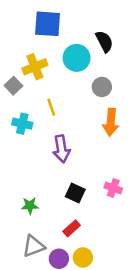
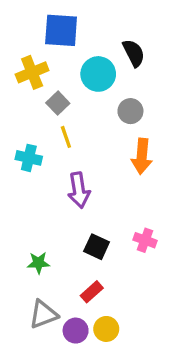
yellow cross: (35, 67) -> (32, 72), moved
gray square: (13, 86) -> (58, 103), moved

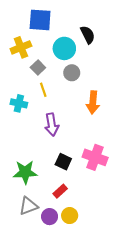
gray circle: (130, 111) -> (72, 73), moved
pink cross: (145, 240) -> (95, 157), size x1.6
green star: (38, 263) -> (25, 172), size x1.6

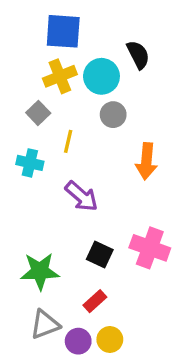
yellow cross: (21, 47) -> (60, 76), moved
gray square: (38, 67) -> (38, 113), moved
yellow line: (43, 90) -> (68, 141), turned 32
purple arrow: (52, 125) -> (82, 196), turned -40

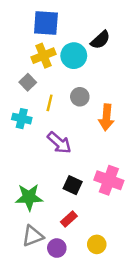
black semicircle: (138, 55) -> (100, 40), turned 75
gray circle: (113, 115) -> (80, 97), moved
yellow circle: (110, 339) -> (97, 244), moved

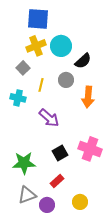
black semicircle: (100, 40) -> (83, 61), moved
black square: (73, 185) -> (60, 153), turned 35

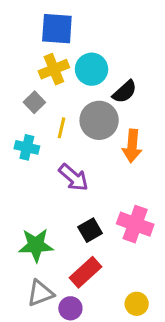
gray circle: (66, 80) -> (99, 120), size x1.6
red rectangle: (57, 181) -> (86, 272), size x1.5
yellow circle: (80, 202) -> (137, 304), moved

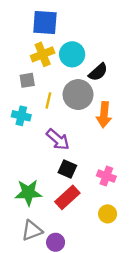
gray square: (34, 102) -> (27, 80), turned 35
pink cross: (135, 224) -> (106, 176), size x0.7
black square: (90, 230) -> (67, 169), moved, turned -36
red rectangle: (86, 272) -> (67, 197), moved
yellow circle: (137, 304) -> (108, 214), moved

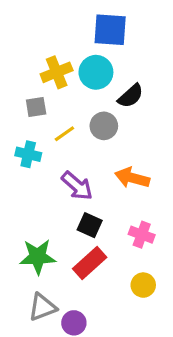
blue square: (45, 22) -> (110, 30), moved
gray circle: (78, 95) -> (104, 126), size x0.7
yellow line: (48, 100) -> (64, 134), turned 42
orange arrow: (104, 115) -> (132, 178), moved, turned 100

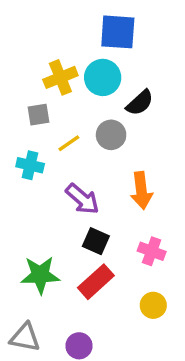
orange arrow: (132, 178) -> (141, 191), turned -112
gray triangle: (42, 307) -> (25, 337), moved, turned 32

